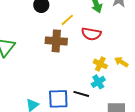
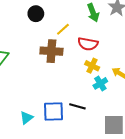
yellow cross: (100, 64) -> (92, 66), moved
cyan cross: (98, 82) -> (100, 83), moved

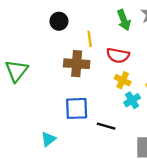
yellow line: (63, 29) -> (90, 39), turned -56
blue square: (54, 112) -> (77, 108), moved

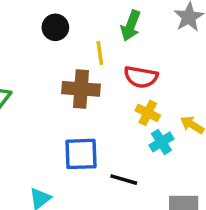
green arrow: (124, 20) -> (131, 26), moved, turned 42

